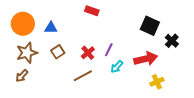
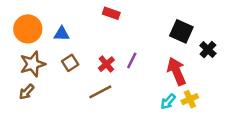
red arrow: (146, 59) -> (177, 71), turned -100
cyan arrow: (117, 67) -> (168, 102), moved

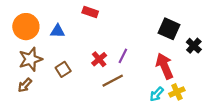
red rectangle: (111, 13) -> (90, 12), moved
brown square: (70, 63) -> (63, 69), moved
brown line: (100, 92) -> (113, 81), moved

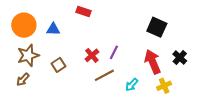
black cross: (194, 46) -> (180, 58), moved
cyan arrow: (157, 94) -> (132, 85), moved

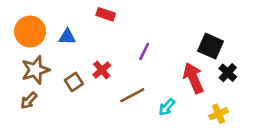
black square: (157, 27) -> (211, 46), moved
purple line: (114, 52) -> (144, 51), moved
red cross: (92, 55) -> (102, 70), moved
yellow cross: (164, 86) -> (218, 114), moved

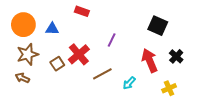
black square: (211, 46) -> (158, 26), moved
red cross: (102, 70) -> (79, 54), size x1.5
brown arrow: (29, 101) -> (22, 78), turned 72

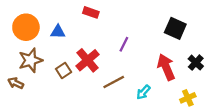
brown arrow: (22, 78) -> (16, 83), moved

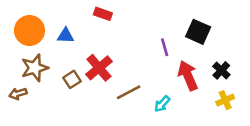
purple line: (124, 44) -> (165, 47), moved, turned -42
brown arrow: (16, 83) -> (18, 94), turned -42
yellow cross: (188, 98) -> (225, 100), moved

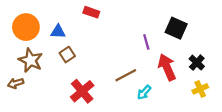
brown star: (35, 68) -> (31, 60), turned -30
red cross: (99, 68) -> (82, 91), moved
brown square: (72, 79) -> (67, 55), moved
brown line: (129, 92) -> (126, 75), moved

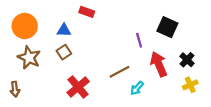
blue triangle: (58, 32) -> (64, 30), moved
brown arrow: (16, 83) -> (15, 89), moved, turned -80

